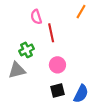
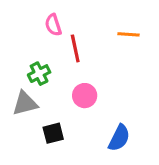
orange line: (81, 12) -> (129, 34), moved, turned 64
black square: (57, 90) -> (53, 133), moved

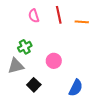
red line: (75, 48) -> (59, 15), moved
black square: (53, 133) -> (34, 85), turned -32

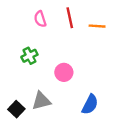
gray triangle: (16, 66) -> (41, 101), moved
black square: (34, 85) -> (16, 109), moved

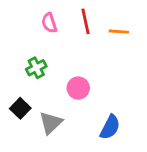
gray triangle: (41, 101) -> (51, 123), turned -30
black square: (16, 109) -> (20, 108), moved

